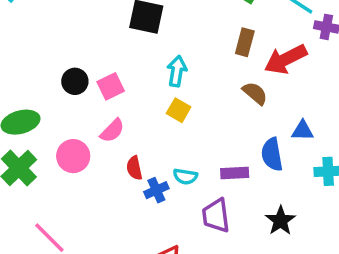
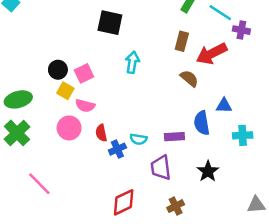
yellow square: (179, 110) -> (65, 91), moved
pink semicircle: (112, 131) -> (85, 106), turned 60
pink circle: (73, 156) -> (69, 128), moved

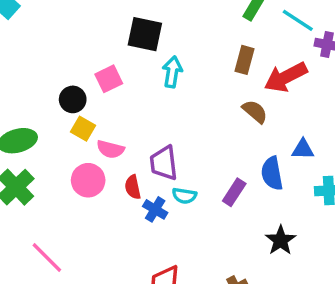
cyan arrow: (132, 62) -> (172, 72), moved
pink square: (84, 73) -> (109, 79), moved
purple rectangle: (174, 137) -> (234, 192), turned -54
blue cross: (117, 149) -> (155, 209), turned -35
purple trapezoid: (161, 168) -> (164, 163), moved

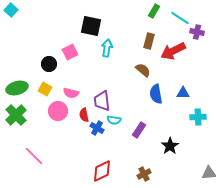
brown semicircle: (255, 111) -> (143, 70), moved
yellow square: (83, 129) -> (45, 89), moved
blue semicircle: (272, 173) -> (156, 94), moved
purple rectangle: (234, 192) -> (139, 130), moved

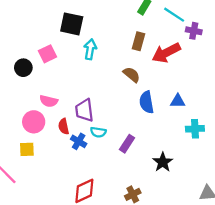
yellow square: (45, 89) -> (27, 149), moved, turned -32

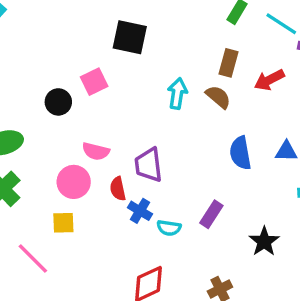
cyan arrow: (90, 49) -> (177, 93), moved
red arrow: (166, 53) -> (269, 80), size x0.7
brown semicircle: (132, 75) -> (218, 97), moved
cyan semicircle: (98, 132) -> (169, 228), moved

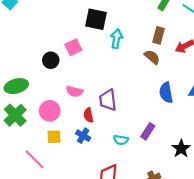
cyan arrow: (177, 93) -> (116, 39), moved
pink circle: (74, 182) -> (50, 111), moved
blue cross: (140, 211) -> (83, 136), moved

